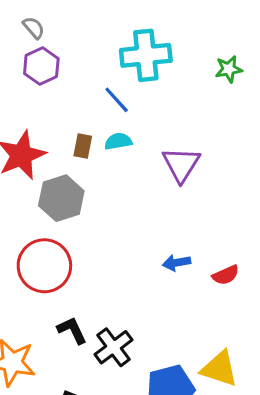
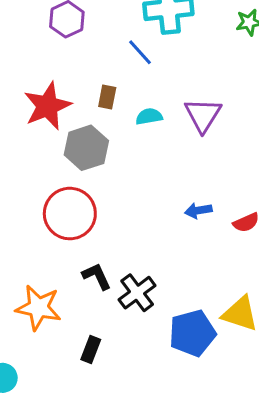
cyan semicircle: (118, 141) -> (149, 116), moved

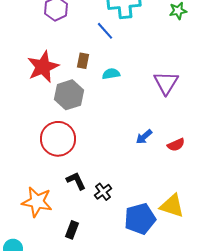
purple triangle: (203, 115) -> (166, 83), moved
blue arrow: (198, 211) -> (144, 137), turned -30
black cross: (137, 293) -> (103, 192), size x0.7

